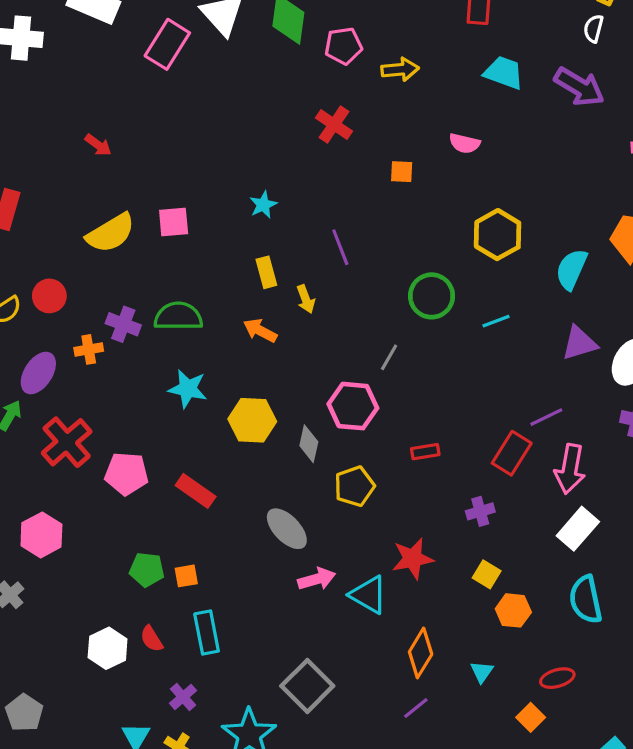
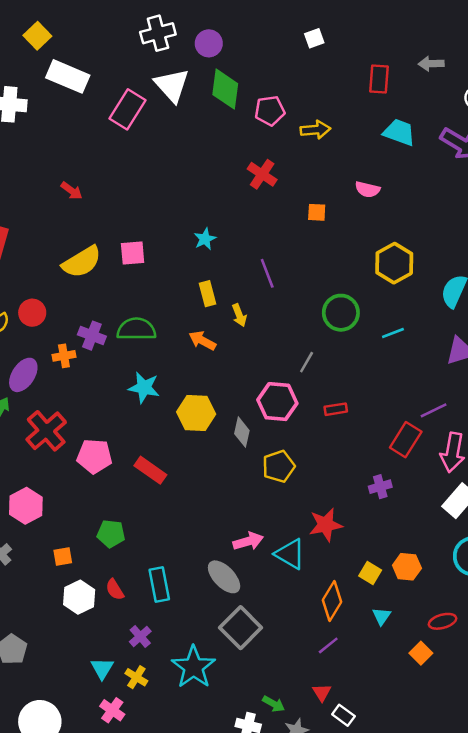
red rectangle: (425, 452) -> (336, 409), moved
gray ellipse: (287, 529) -> (224, 577), moved
yellow square: (487, 574) -> (370, 573), moved
orange square: (186, 576) -> (63, 557), moved

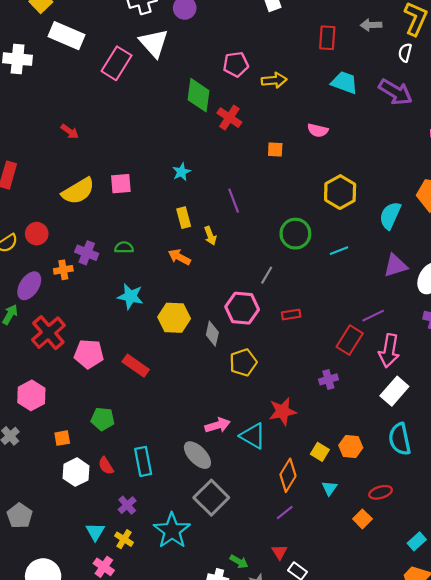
green diamond: (225, 89) -> (199, 95), moved
green semicircle: (136, 329) -> (124, 247), size x0.6

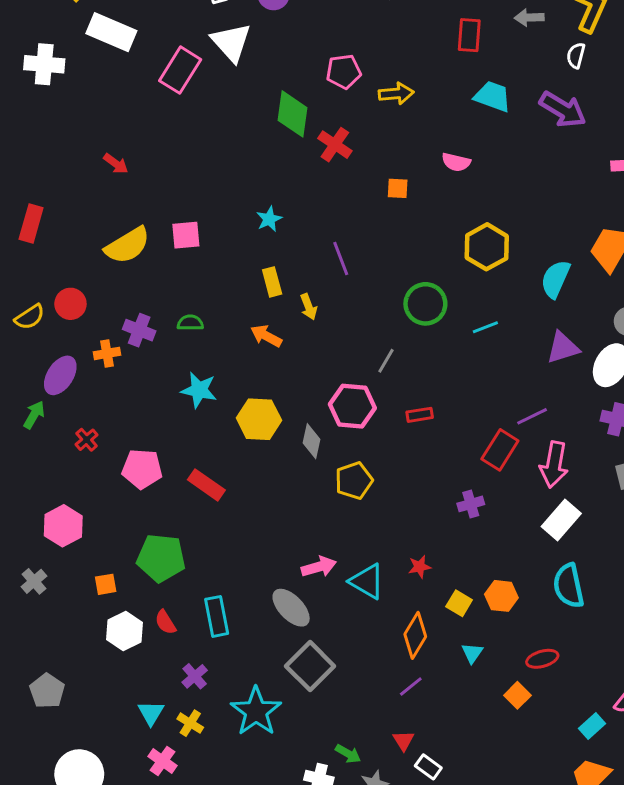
red cross: (48, 333) -> (87, 440), size x0.5
red star: (283, 411) -> (420, 567), moved, size x0.6
green pentagon: (103, 419) -> (161, 558), size x1.5

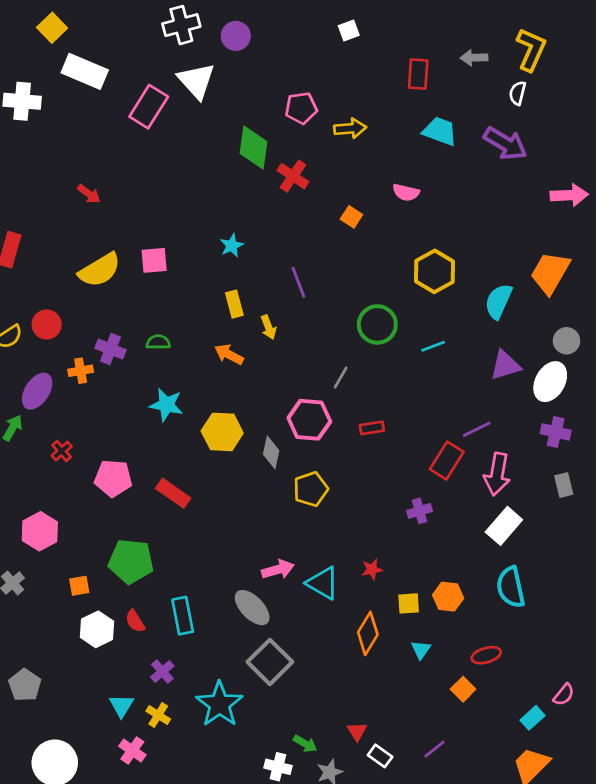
orange square: (398, 188) -> (351, 217), turned 30
yellow square: (459, 603) -> (409, 603), turned -35
purple line: (411, 687) -> (434, 749), moved

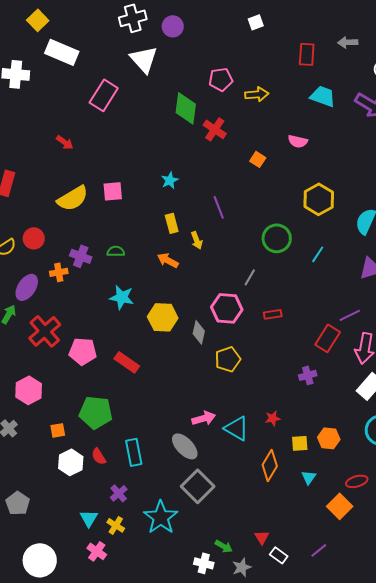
pink rectangle: (149, 107) -> (104, 95), moved
cyan line: (433, 346) -> (318, 254), turned -36
red cross: (62, 451) -> (45, 331), size x2.0
orange square: (463, 689) -> (340, 506), size x1.4

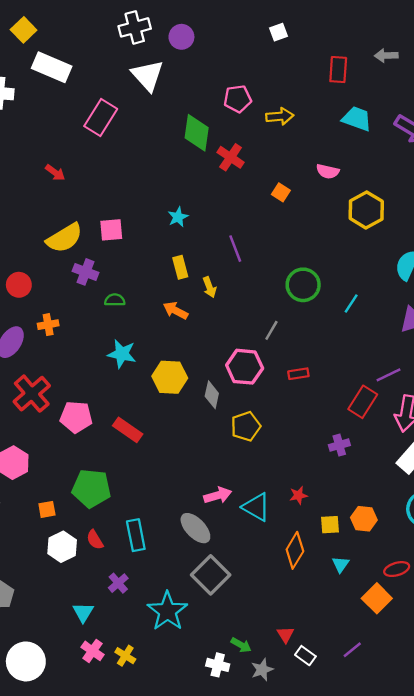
yellow hexagon: (319, 199) -> (366, 210), moved
purple cross: (81, 256) -> (86, 272), moved
yellow cross: (116, 525) -> (125, 656), moved

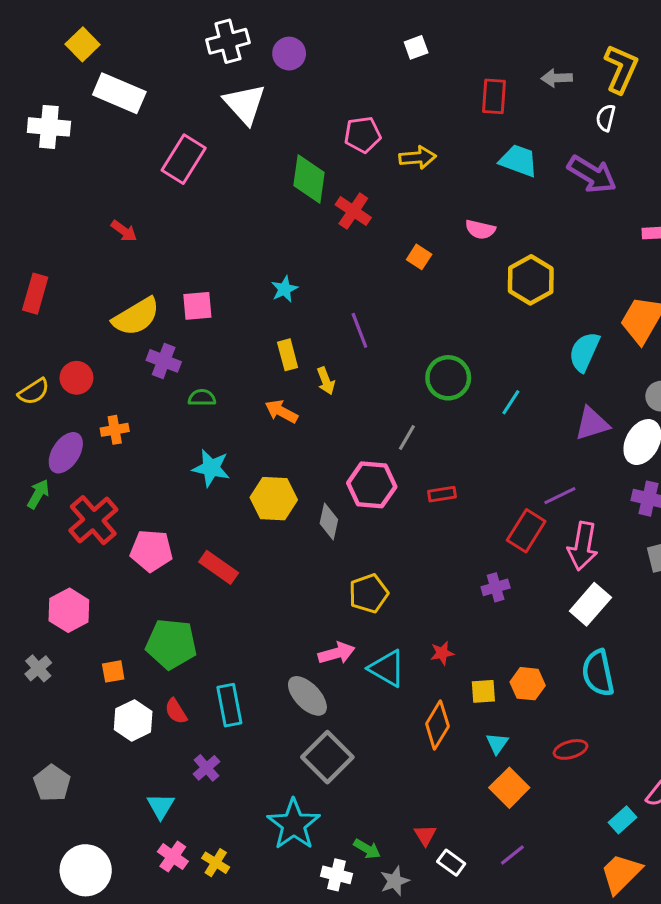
yellow pentagon: (246, 426) -> (369, 593), moved
orange square: (377, 598) -> (509, 788), moved
cyan star: (167, 611) -> (294, 824), moved

